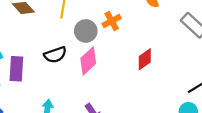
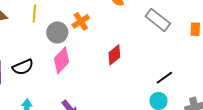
black semicircle: (55, 55) -> (23, 67), moved

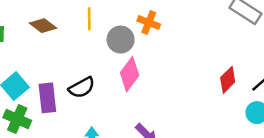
orange cross: (81, 21) -> (149, 23), turned -30
red diamond: (114, 55) -> (228, 80), moved

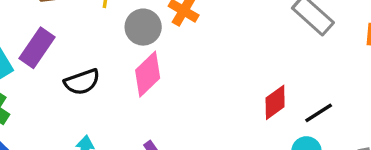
purple rectangle: (47, 98) -> (37, 48), moved, turned 32

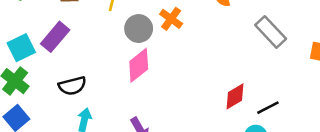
black semicircle: (82, 82) -> (72, 86), moved

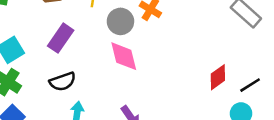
purple rectangle: (55, 37) -> (61, 38), moved
pink diamond: (139, 65) -> (124, 56), turned -60

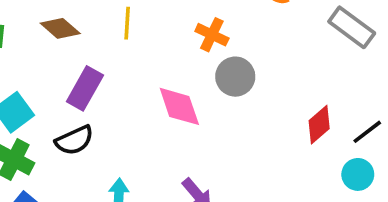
gray circle: (120, 21) -> (235, 77), moved
black semicircle: (63, 82) -> (74, 140), moved

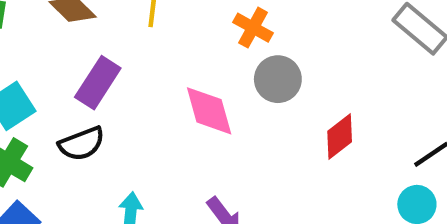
red diamond: (319, 125) -> (340, 137), moved

